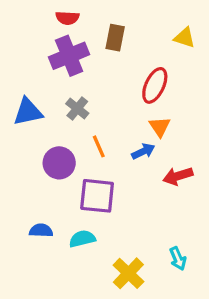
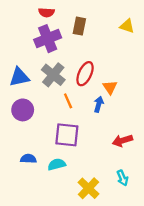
red ellipse: (155, 85) -> (85, 74), moved
gray cross: (77, 109) -> (53, 75), size x1.5
blue arrow: (143, 151) -> (99, 104), turned -49
purple circle: (59, 163) -> (23, 110), moved
red arrow: (178, 176) -> (122, 141), moved

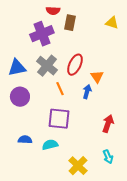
red semicircle: (46, 12) -> (53, 11), moved
red arrow: (122, 141) -> (108, 124), turned 126

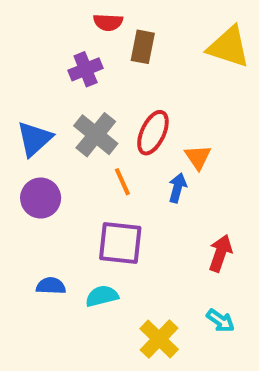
yellow triangle: (112, 23) -> (229, 47), size x1.6
purple cross: (42, 34) -> (86, 69), size x0.7
blue triangle: (17, 68) -> (34, 139), turned -30
cyan arrow: (108, 157) -> (220, 321), turned -32

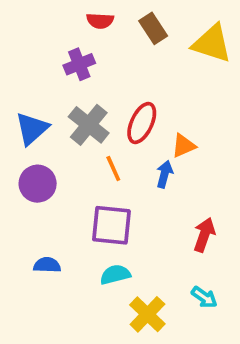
brown rectangle: (143, 47) -> (153, 28), moved, turned -44
orange triangle: (198, 157) -> (183, 146), turned 40
cyan semicircle: (102, 296) -> (115, 275), moved

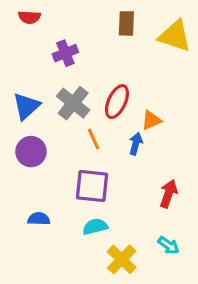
red semicircle: (100, 21) -> (29, 17), moved
brown rectangle: (153, 28) -> (126, 23), turned 35

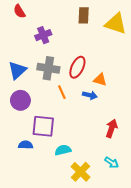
red semicircle: (29, 17) -> (19, 11), turned 56
gray cross: (73, 103) -> (48, 68), turned -30
orange triangle: (151, 120) -> (100, 80), turned 40
blue arrow: (136, 144) -> (90, 95), turned 88
purple square: (92, 186) -> (43, 126), moved

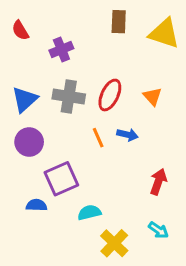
red semicircle: (19, 11) -> (20, 30), moved
orange triangle: (100, 80) -> (152, 96), moved, turned 32
orange line: (62, 92) -> (98, 138), moved
purple square: (43, 126) -> (61, 179), turned -30

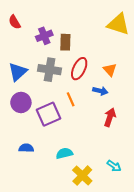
brown rectangle: (119, 22) -> (65, 42), moved
blue arrow: (127, 135) -> (100, 91), moved
purple square: (61, 179) -> (48, 114), moved
red arrow: (158, 182) -> (110, 117), moved

